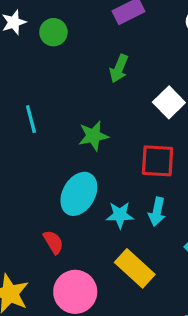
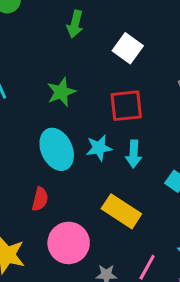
cyan ellipse: (79, 194) -> (57, 149), turned -45
cyan star: (120, 215) -> (99, 148), moved
red semicircle: (53, 242) -> (40, 199), turned 55

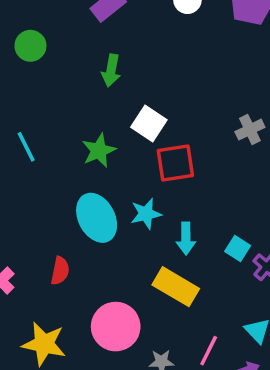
white square: (128, 48) -> (149, 124), moved
cyan arrow: (134, 154) -> (186, 238), moved
red semicircle: (40, 199) -> (60, 271), moved

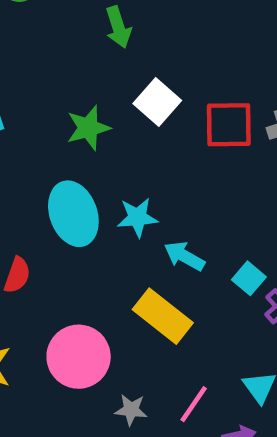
green arrow: (111, 70) -> (118, 27), turned -36
red square: (175, 163) -> (229, 125), moved
cyan arrow: (186, 238) -> (184, 256), turned 112

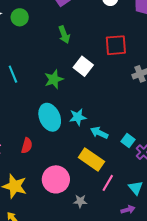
red square: (229, 125) -> (116, 45), moved
pink line: (194, 404) -> (108, 183), moved

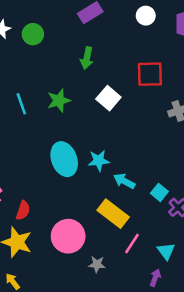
green arrow: (64, 35) -> (87, 58), turned 30
green star: (54, 79) -> (59, 101), moved
red semicircle: (27, 146) -> (23, 210), moved
purple arrow: (128, 210) -> (155, 278), turned -56

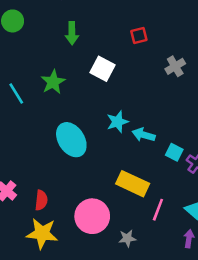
red square: (150, 74) -> (139, 35), size x0.6
cyan star: (99, 161) -> (118, 122), moved
cyan arrow: (124, 181) -> (144, 135), moved

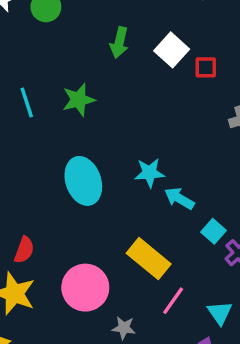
white square: (102, 69) -> (172, 50), moved

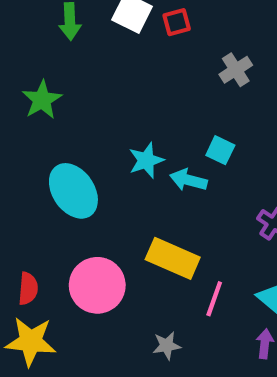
cyan square: (213, 231) -> (220, 150), moved
pink circle: (85, 288) -> (97, 285), moved

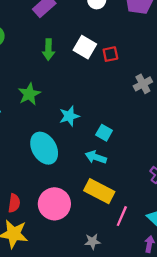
cyan square: (220, 150) -> (104, 133), moved
cyan star: (146, 160) -> (69, 116), moved
cyan arrow: (188, 180) -> (96, 157), moved

